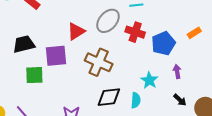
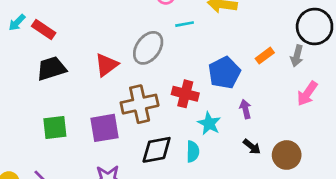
red cross: (135, 32) -> (185, 94), moved
black trapezoid: (24, 44) -> (51, 68), moved
purple square: (56, 56) -> (104, 128), moved
brown cross: (99, 62) -> (140, 104), turned -32

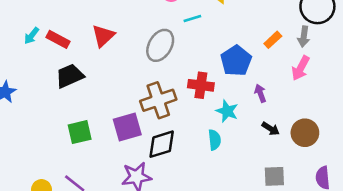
red triangle: (106, 65) -> (103, 36), moved
pink arrow: (307, 93) -> (301, 68), moved
black diamond: (157, 150) -> (162, 144), moved

